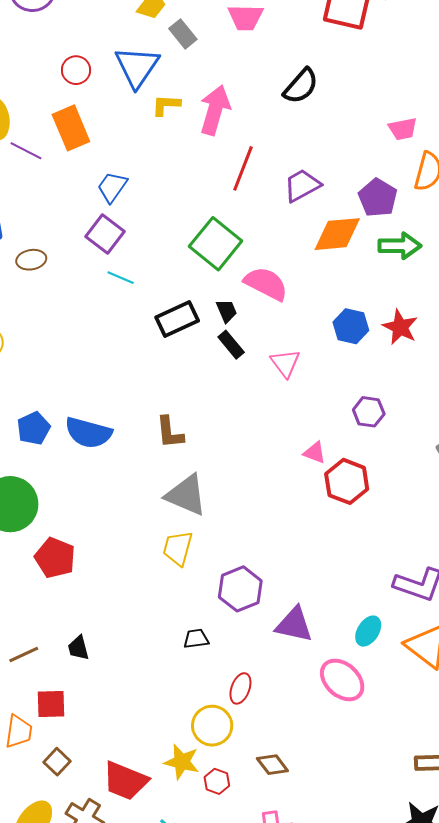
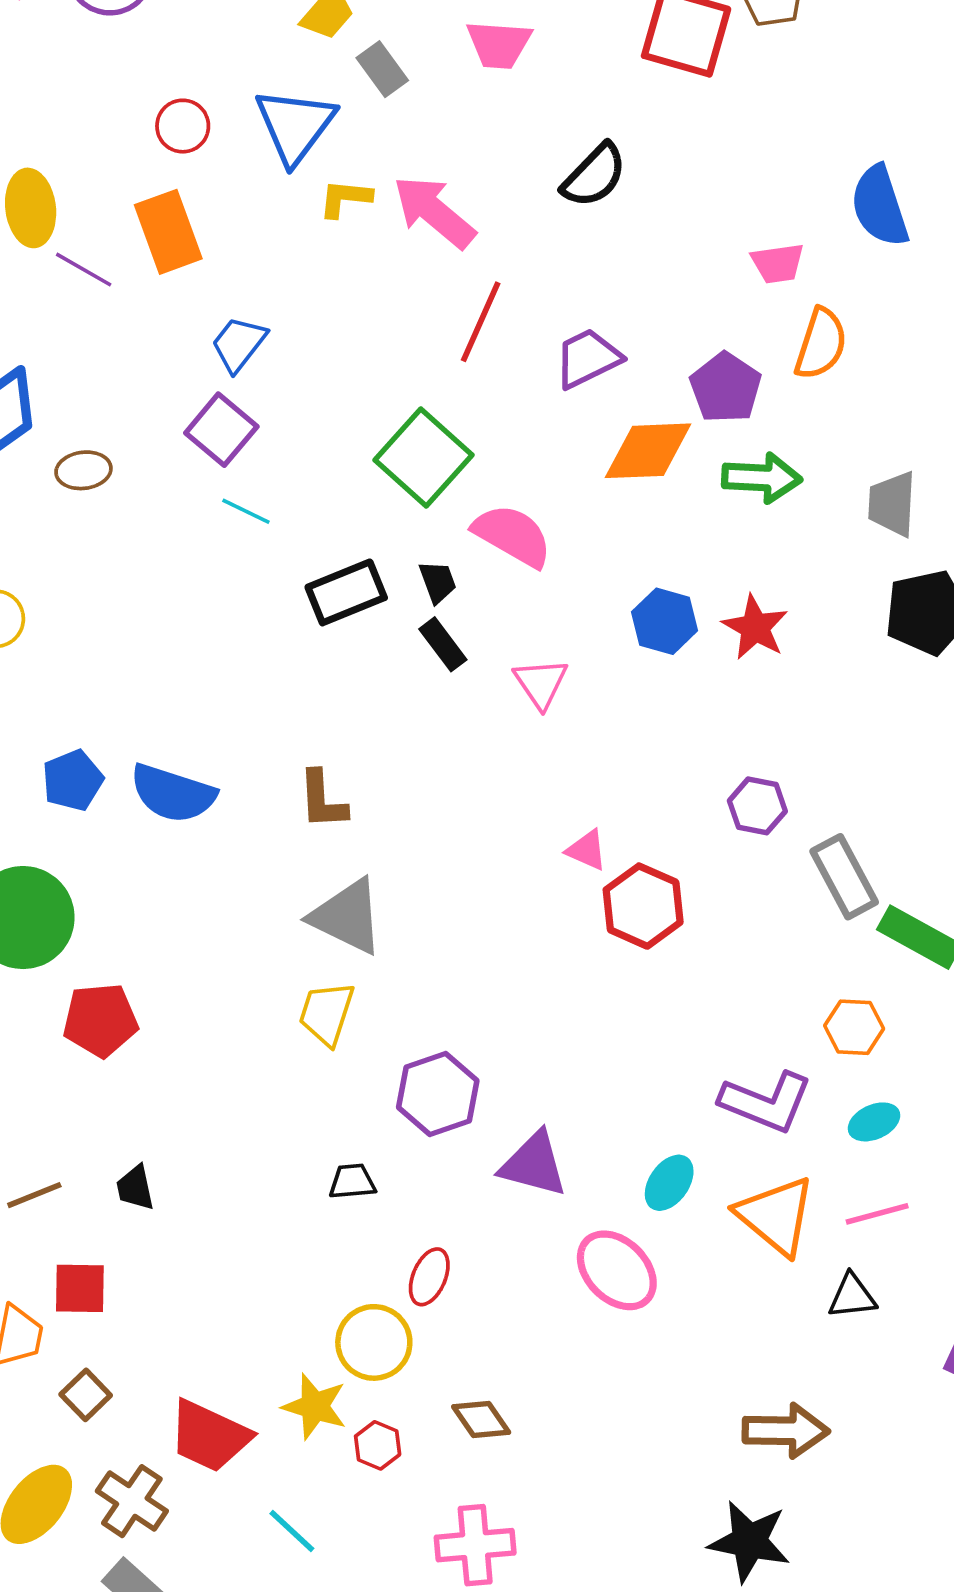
pink arrow: (215, 110) -> (434, 212), turned -69
purple hexagon: (369, 412) -> (757, 806), moved
red pentagon: (55, 558) -> (100, 1020), turned -30

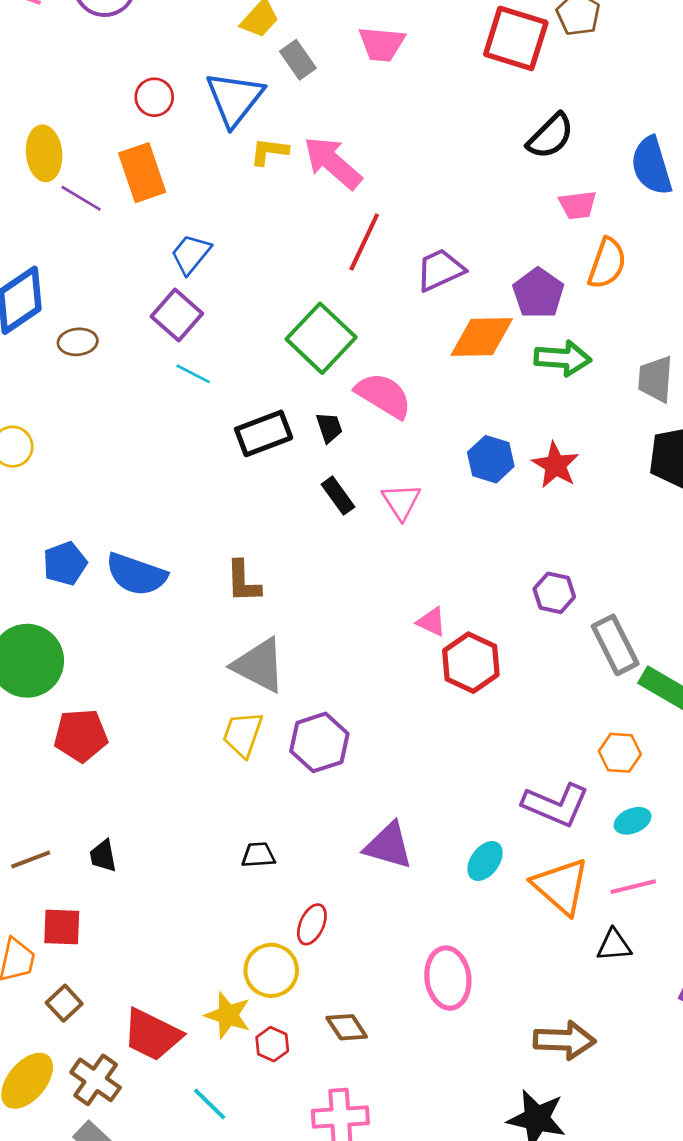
black semicircle: (594, 176) -> (550, 136), moved
black rectangle: (443, 644) -> (338, 496), moved
purple hexagon: (438, 1094) -> (319, 742), moved
pink ellipse: (617, 1270) -> (448, 978), moved, turned 36

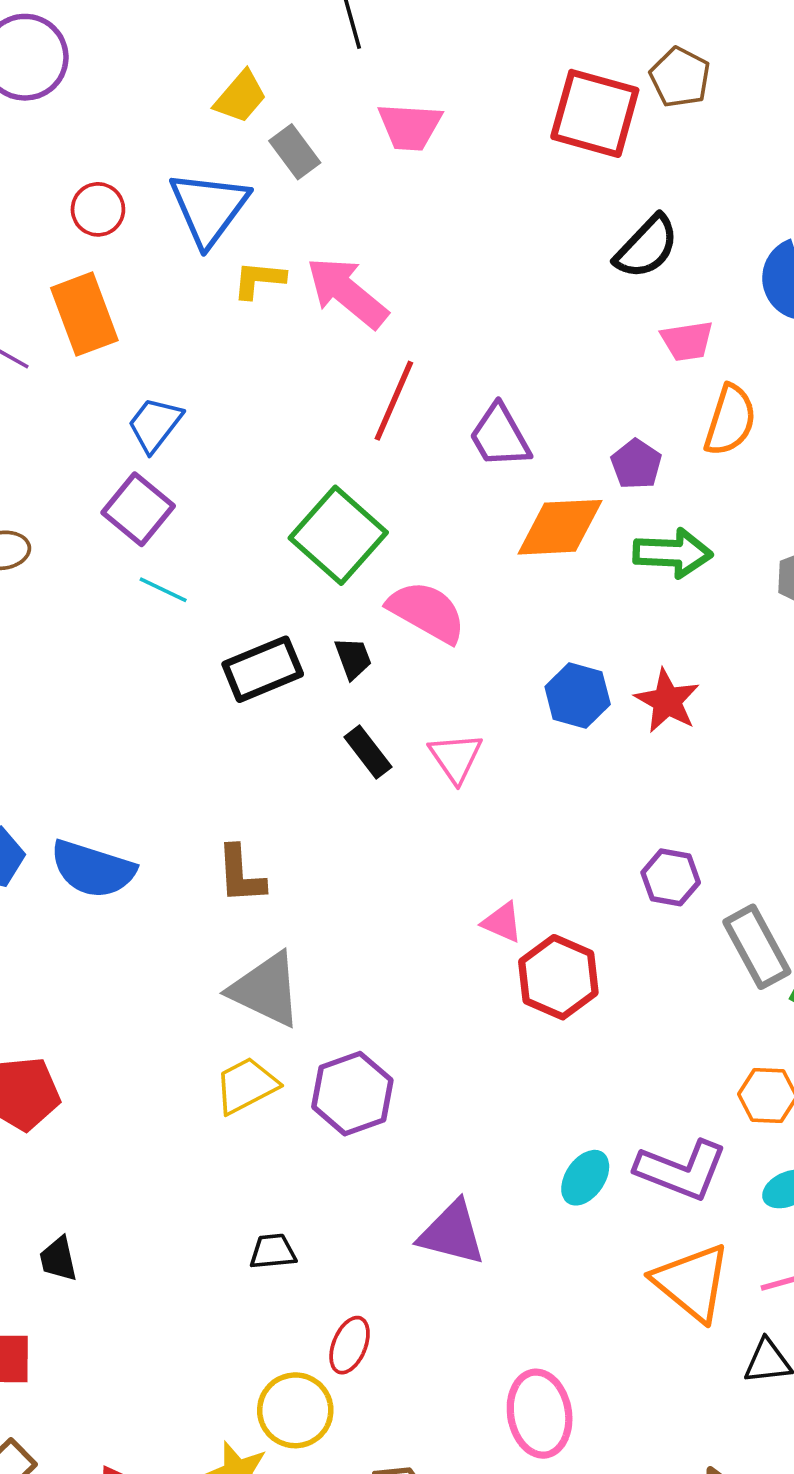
purple trapezoid: (440, 270) -> (500, 436), turned -93
purple pentagon: (538, 293) -> (636, 464), size x0.7
yellow trapezoid: (243, 734) -> (246, 1085), turned 45
cyan ellipse: (485, 861) -> (585, 1178), moved

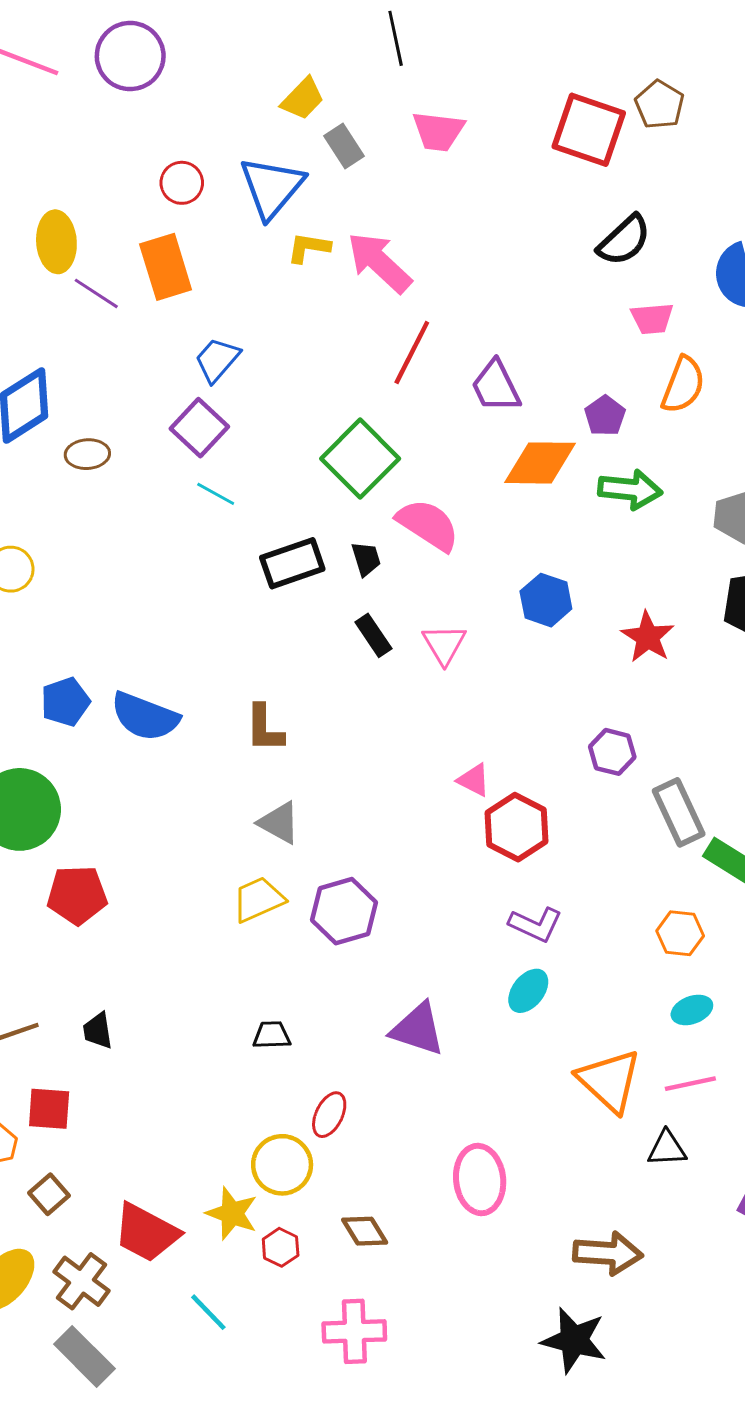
red star: (667, 701) -> (648, 637), moved
gray triangle: (266, 990) -> (279, 823), size x0.7
purple L-shape: (681, 1170) -> (536, 924), moved, size x0.7

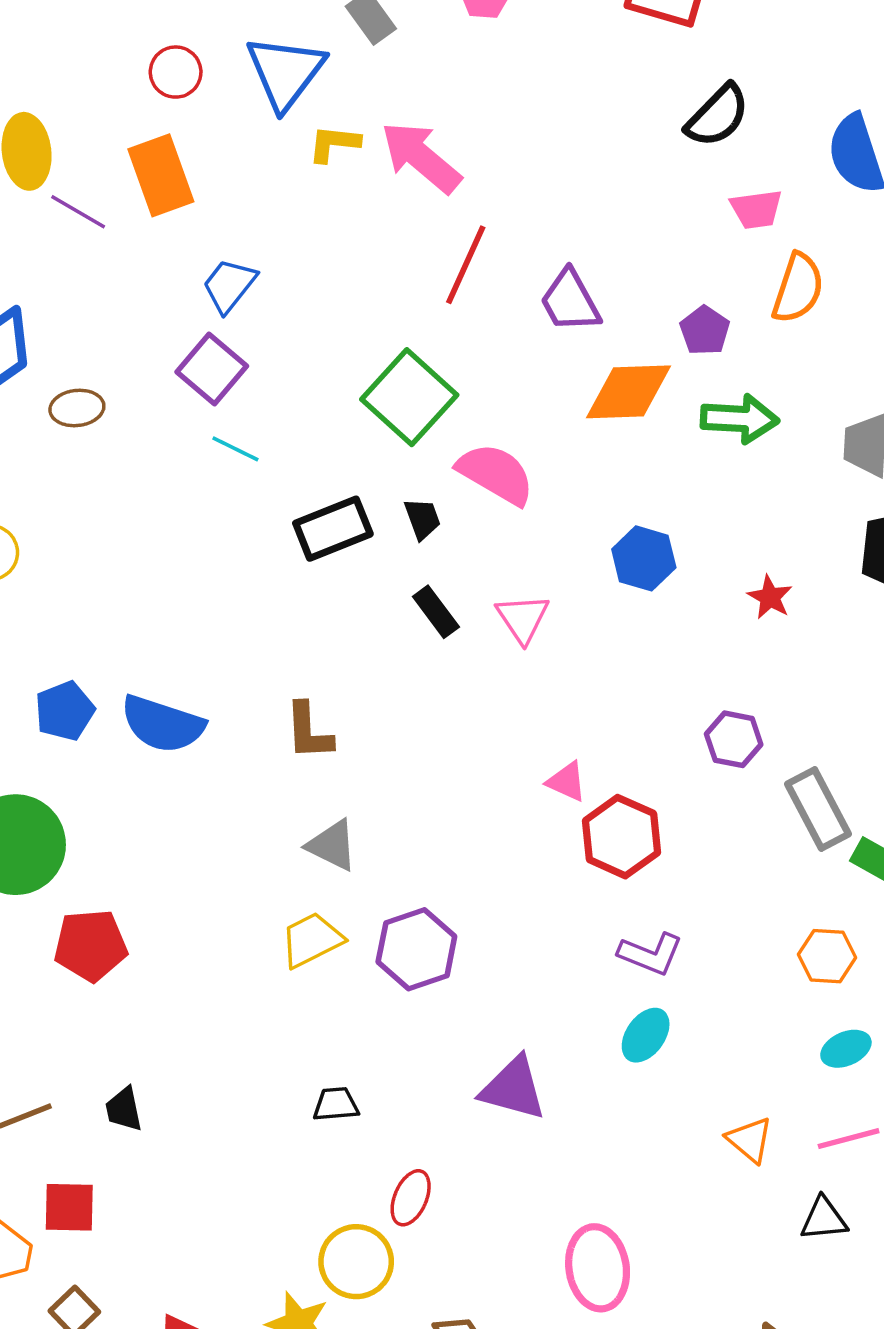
red star: (648, 637) -> (770, 597), size x0.7
orange triangle: (609, 1081) -> (750, 1140), size x0.6

